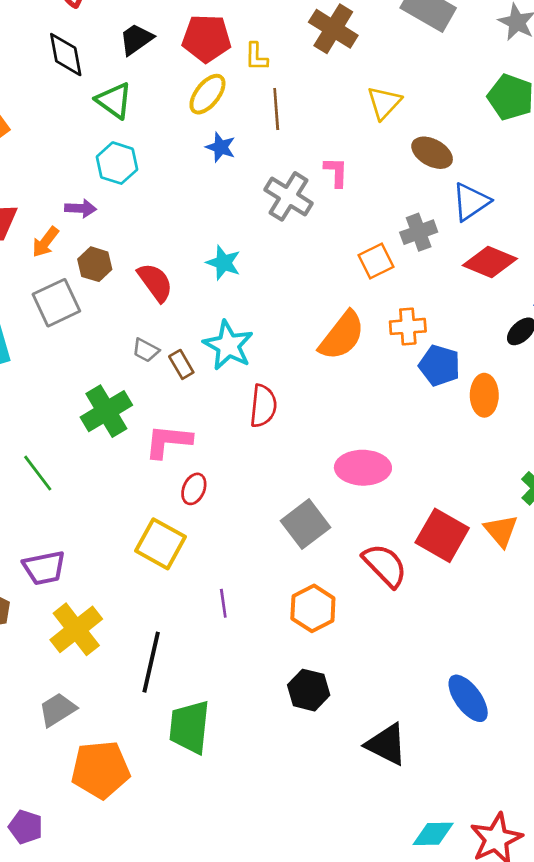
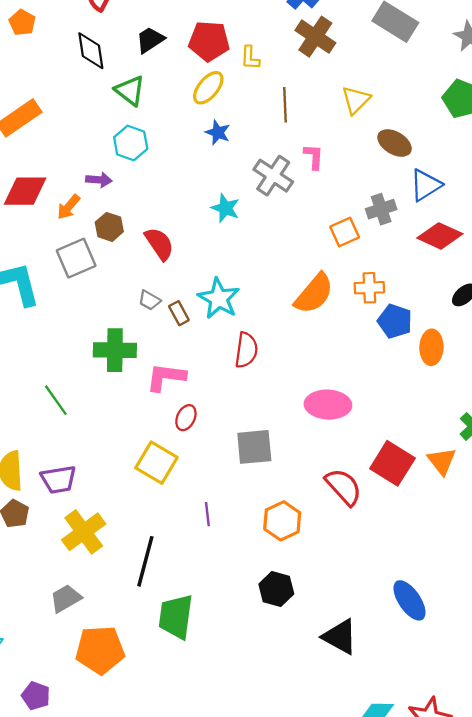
brown line: (276, 109) -> (285, 105), moved
cyan star: (223, 263) -> (225, 208), moved
green cross: (106, 411) -> (115, 350), turned 30
gray square: (306, 524) -> (254, 447), moved, turned 30

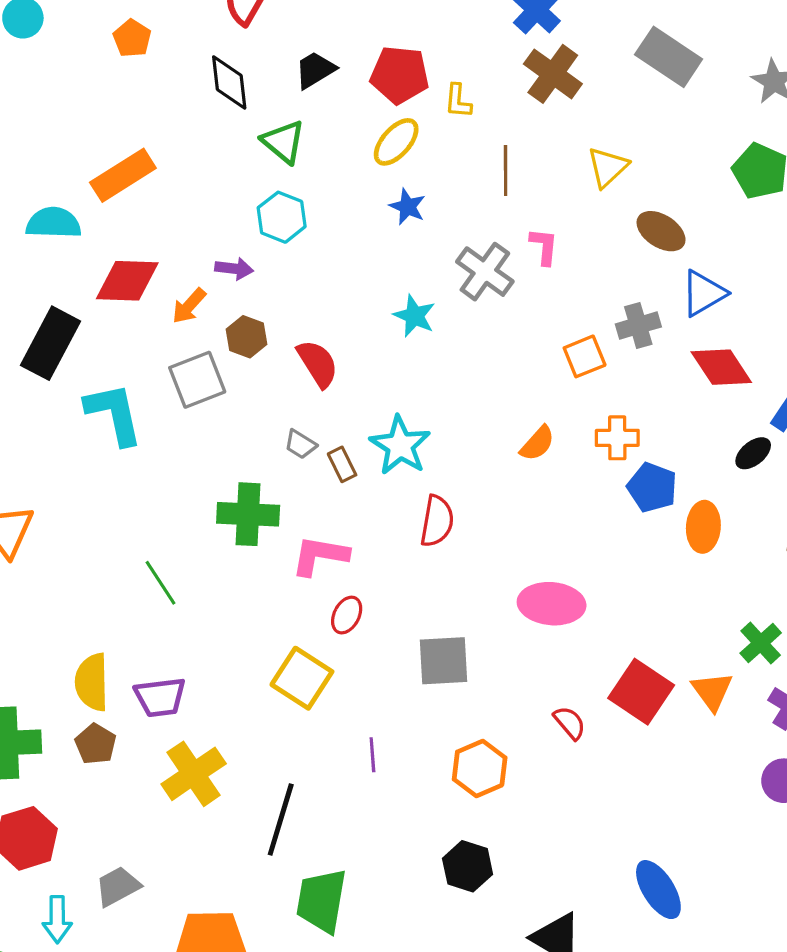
red diamond: (440, 236) -> (721, 367), turned 30
orange semicircle: (314, 294) -> (537, 443), size x0.6
red semicircle: (344, 487) -> (570, 723), size x0.6
gray trapezoid: (66, 598) -> (118, 886), moved

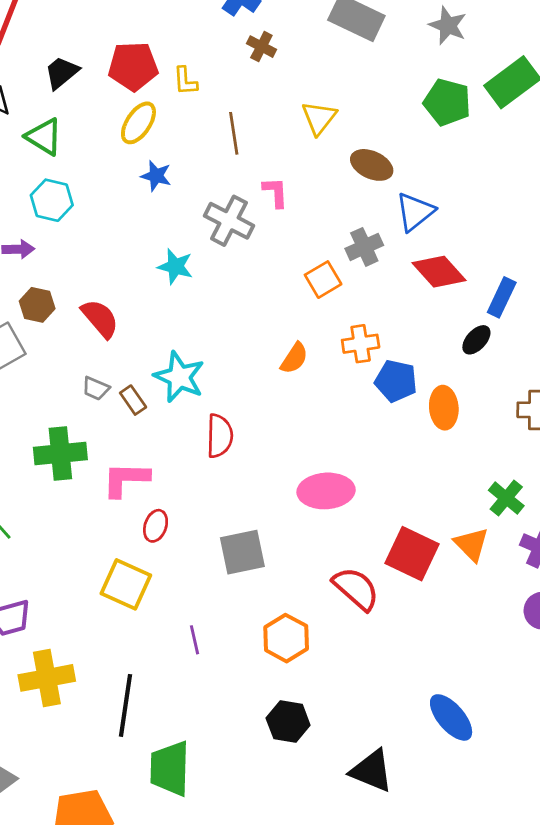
brown cross: (553, 74) -> (261, 47), size x0.6
red semicircle: (570, 723) -> (356, 589), size x1.6
yellow cross: (194, 774) -> (47, 678), turned 32

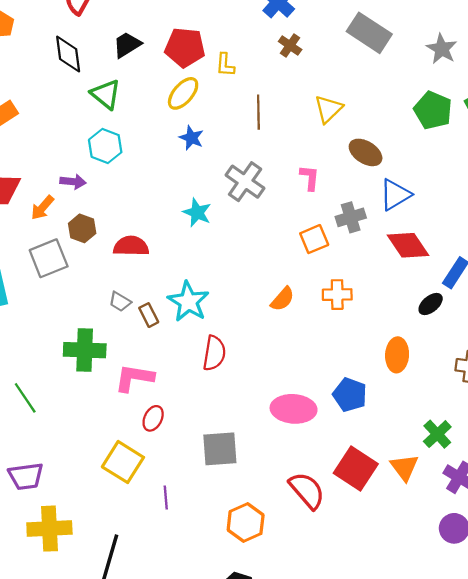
pink L-shape: (275, 192) -> (310, 178), moved
red semicircle: (100, 319) -> (131, 246), turned -56
blue pentagon: (396, 381) -> (350, 395), moved
purple line: (194, 640) -> (166, 498), moved

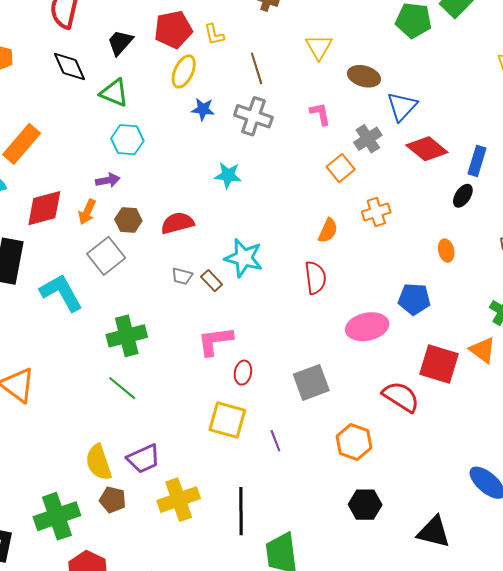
gray cross: (245, 182) -> (253, 116), moved
green cross: (85, 350) -> (127, 336), moved
red semicircle: (214, 353) -> (315, 278), moved
orange ellipse: (397, 355) -> (446, 251), size x0.7

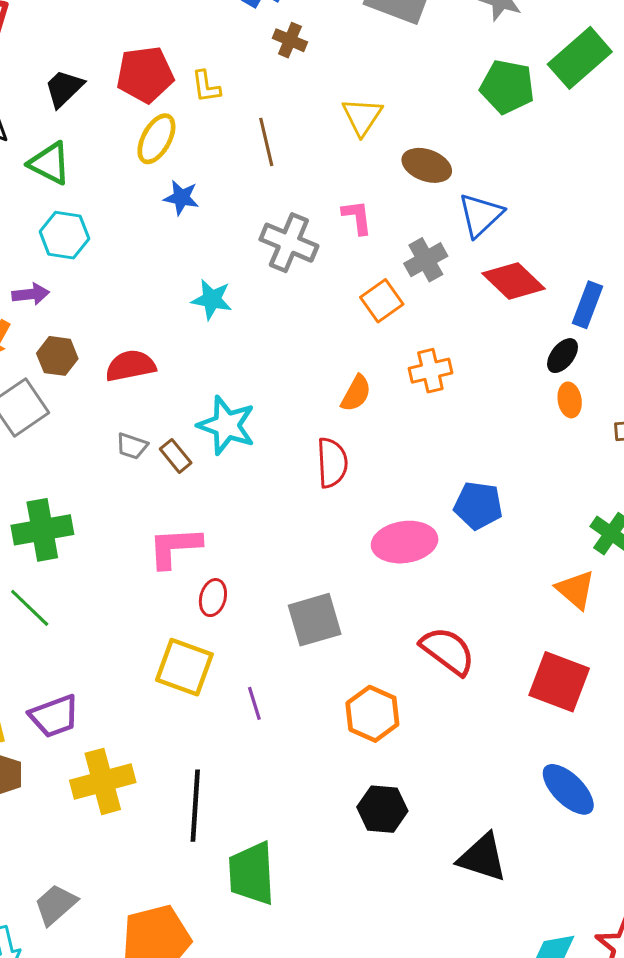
gray cross: (253, 116) -> (289, 243), moved
orange ellipse: (446, 251) -> (570, 400), moved
red square: (439, 364) -> (559, 682), moved

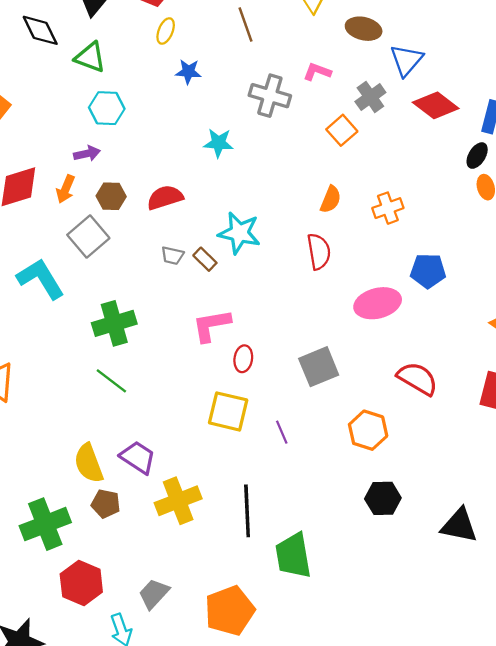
yellow ellipse: (156, 139) -> (166, 31), size x0.7
pink L-shape: (357, 217) -> (317, 72), turned -56
orange cross: (430, 371) -> (388, 208), moved
purple trapezoid: (54, 716) -> (138, 457), turned -120

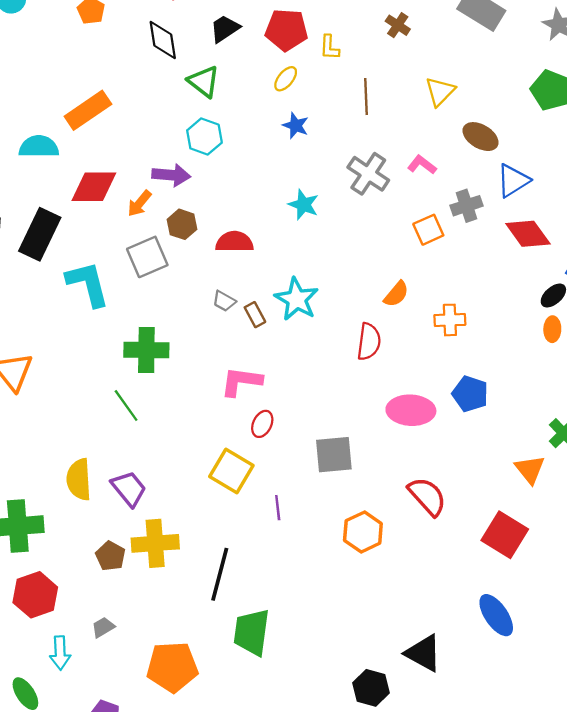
purple arrow: (87, 154) -> (171, 175), size x1.4
black hexagon: (383, 498) -> (371, 688), moved
brown pentagon: (106, 504) -> (110, 556), moved
gray trapezoid: (154, 594) -> (103, 627), size x0.7

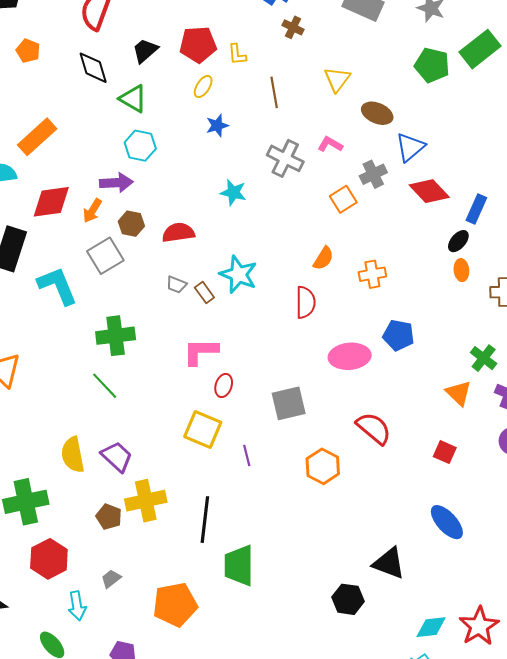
blue star: (296, 126) -> (217, 126), turned -30
red square: (505, 535) -> (445, 452), size x0.6

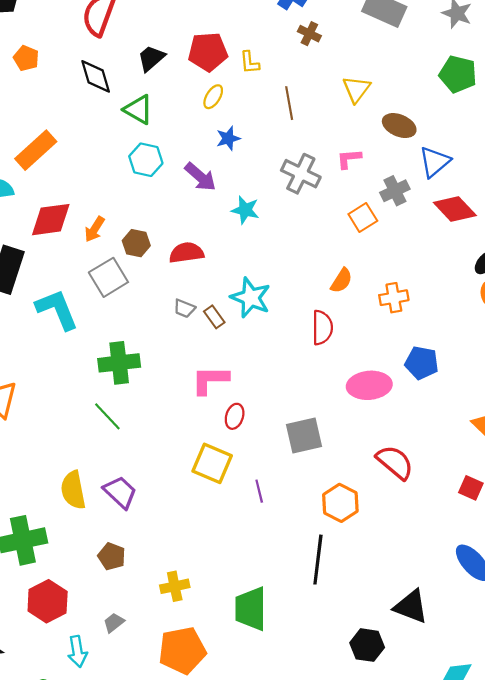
pink L-shape: (330, 144) -> (349, 159), turned -35
purple arrow: (116, 183) -> (200, 177), moved, turned 44
yellow cross: (146, 501) -> (175, 586), moved, size x0.7
black line: (205, 520) -> (318, 560), moved

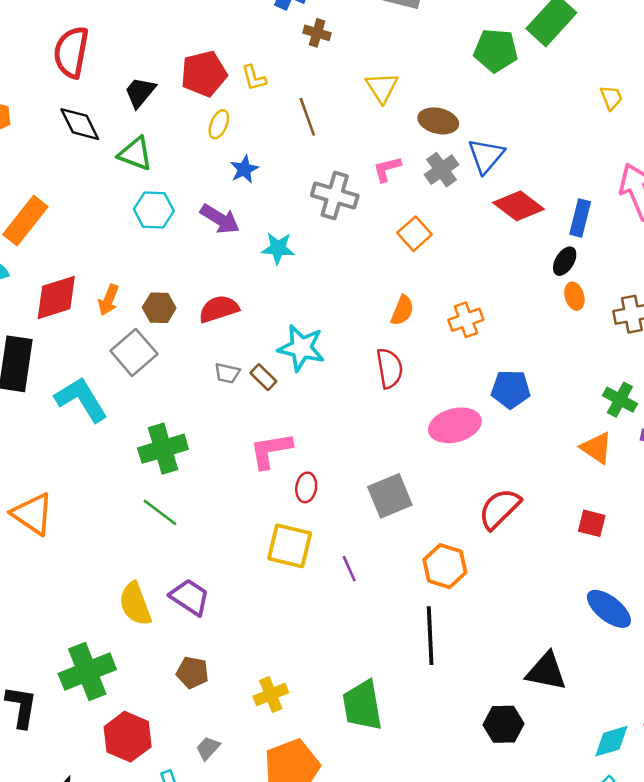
gray cross: (395, 191) -> (442, 170), moved
red semicircle: (395, 462) -> (499, 509), turned -75

